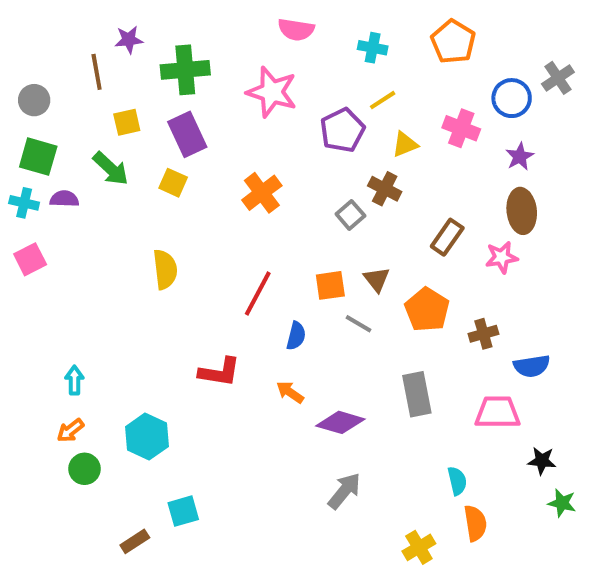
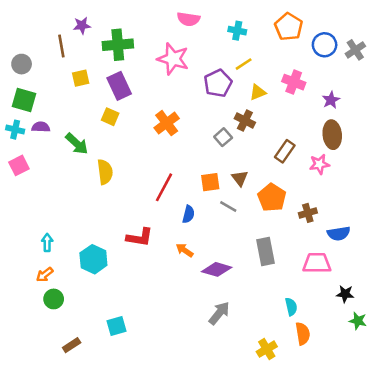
blue circle: (512, 98) -> (325, 45), moved
green arrow: (111, 169) -> (77, 144), moved
cyan hexagon: (147, 437) -> (93, 259), moved
brown rectangle: (135, 541) -> (72, 345), moved

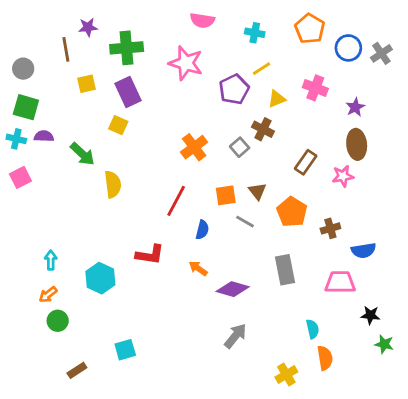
orange cross: (167, 123) -> (194, 147), moved

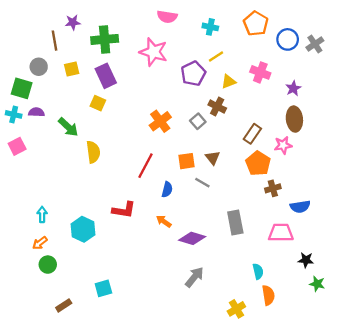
gray circle: (23, 69) -> (39, 67), moved
orange pentagon: (292, 212) -> (258, 163), moved

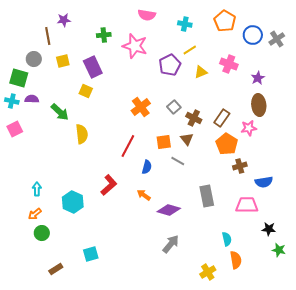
green cross: (105, 39) -> (104, 35), moved, size x0.6
brown cross: (217, 107) -> (194, 118), moved
red L-shape: (124, 210) -> (109, 185), turned -50

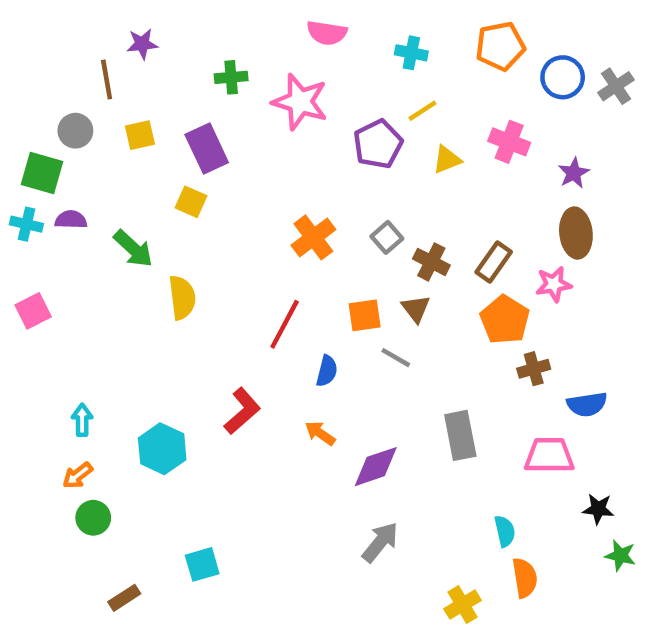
orange pentagon: (225, 21) -> (500, 46), turned 30
pink square: (15, 129) -> (33, 311), moved
purple diamond: (169, 210) -> (376, 467), turned -35

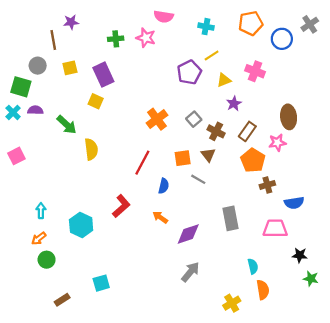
gray cross: (616, 86) -> (310, 24), moved
pink star: (300, 102) -> (146, 38), moved, size x0.7
purple star: (574, 173) -> (234, 104), moved
cyan cross: (26, 224) -> (13, 112), turned 32

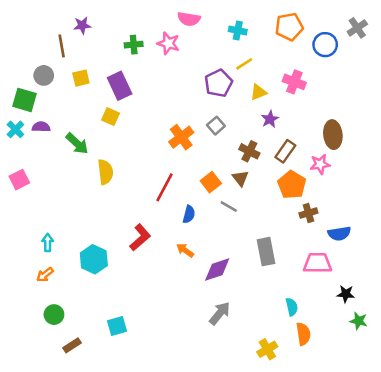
gray square: (194, 119) -> (216, 126), moved
orange square: (183, 158) -> (211, 182), turned -30
green circle: (47, 260) -> (54, 315), moved

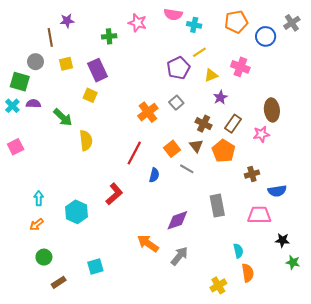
pink semicircle: (189, 19) -> (173, 14), moved
pink star: (168, 43) -> (137, 23), moved
orange pentagon: (292, 185) -> (224, 151), moved
orange arrow: (185, 250) -> (148, 243), moved, size x1.5

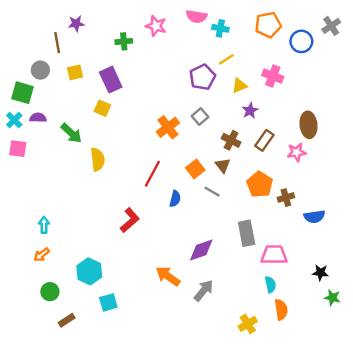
pink square: (16, 147) -> (18, 149), moved, turned 35
orange pentagon: (224, 151) -> (260, 184), moved
cyan hexagon: (76, 212) -> (89, 271), moved
pink trapezoid: (259, 215) -> (274, 255), moved

